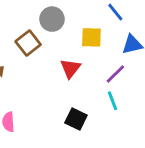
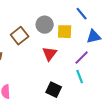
gray circle: (52, 19) -> (45, 25), moved

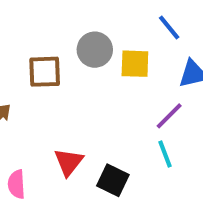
brown square: (20, 36) -> (45, 72), turned 36
red triangle: (50, 54) -> (69, 162), moved

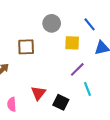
gray circle: (95, 50) -> (52, 23), moved
purple line: (169, 116) -> (77, 69), moved

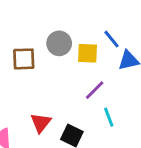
gray circle: (52, 23) -> (59, 43), moved
blue line: (90, 24) -> (112, 39), moved

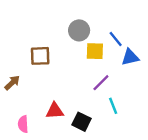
gray circle: (59, 43) -> (79, 30), moved
red triangle: (41, 123) -> (55, 111), turned 48

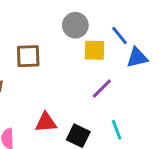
cyan line: (113, 106) -> (117, 130), moved

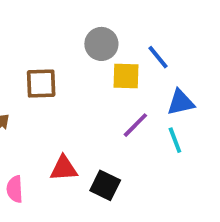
blue triangle: (137, 58) -> (181, 102), moved
cyan line: (117, 130) -> (175, 140), moved

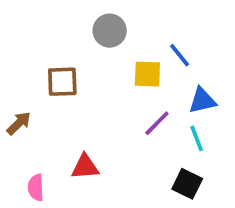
gray circle: (101, 44) -> (110, 31), moved
black square: (105, 185) -> (187, 184), moved

